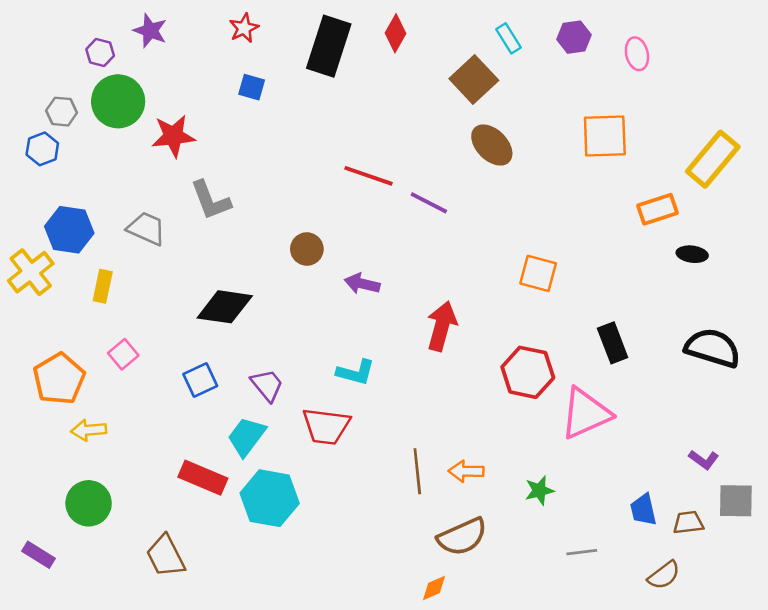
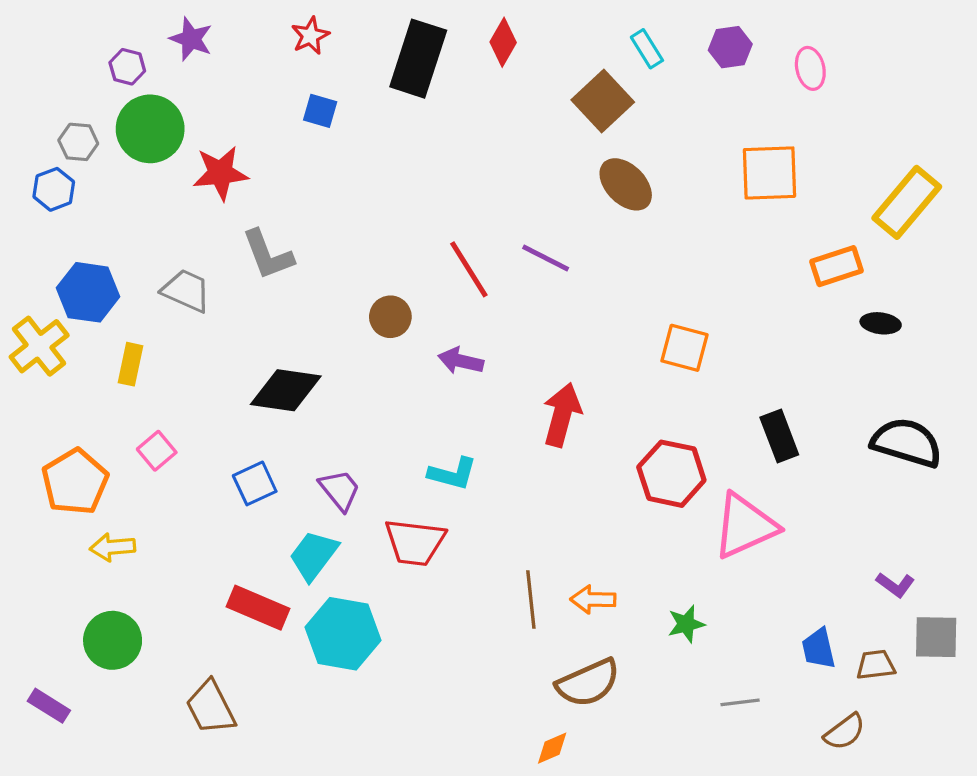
red line: (369, 176) -> (469, 269), moved, turned 39

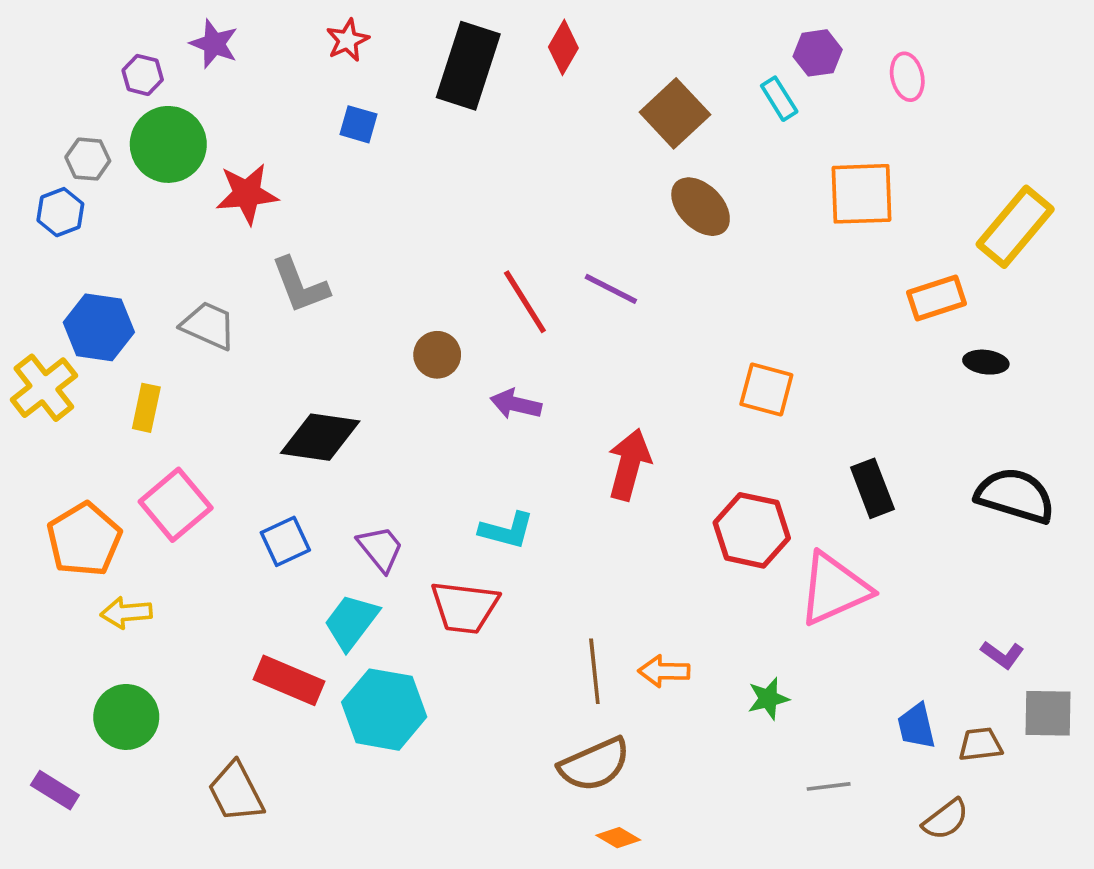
cyan rectangle: (647, 49) -> (779, 99), moved
pink square: (157, 451) -> (176, 505), size x1.6
brown semicircle: (588, 683) -> (594, 764), moved
orange diamond: (552, 748) -> (618, 838), turned 54

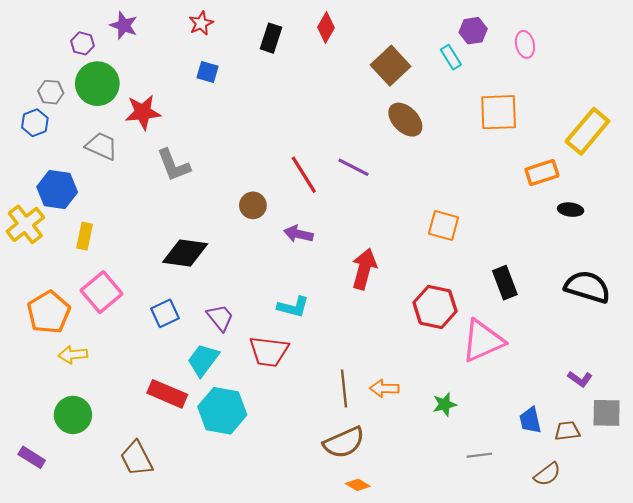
black rectangle: (468, 66) -> (271, 38), size x0.6
gray trapezoid: (209, 326) -> (102, 146), moved

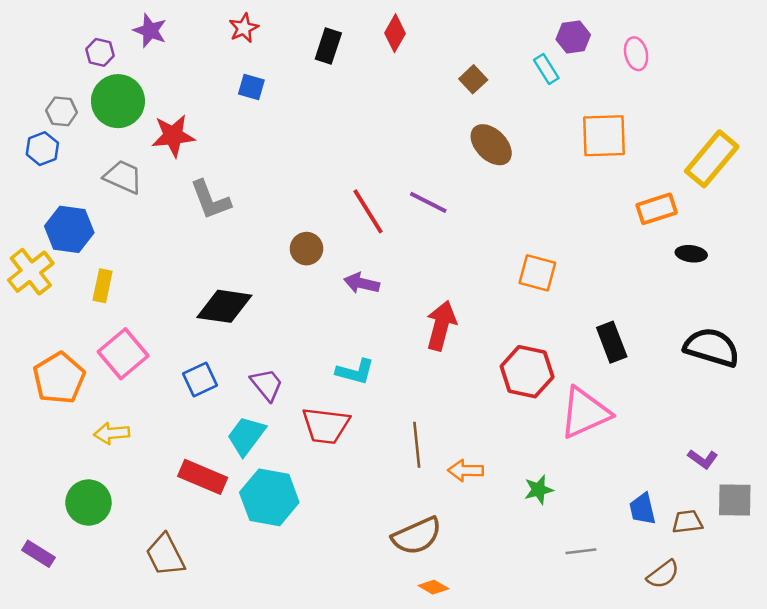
brown square: (391, 66) -> (473, 79), size x0.6
yellow arrow: (73, 355) -> (112, 433), moved
brown line: (344, 388) -> (417, 445), moved

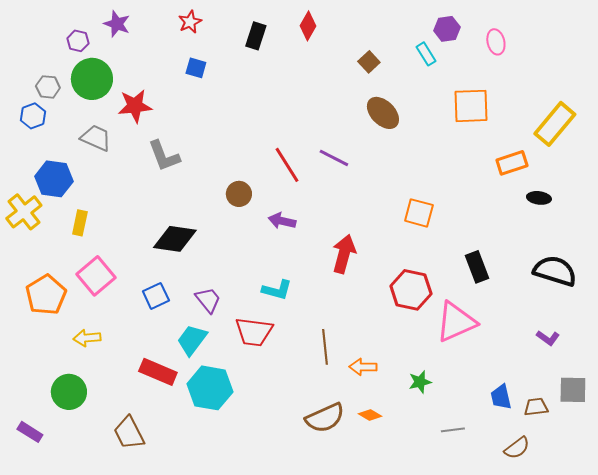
purple L-shape: (703, 459) -> (548, 338), moved
orange diamond: (433, 587) -> (370, 415), moved

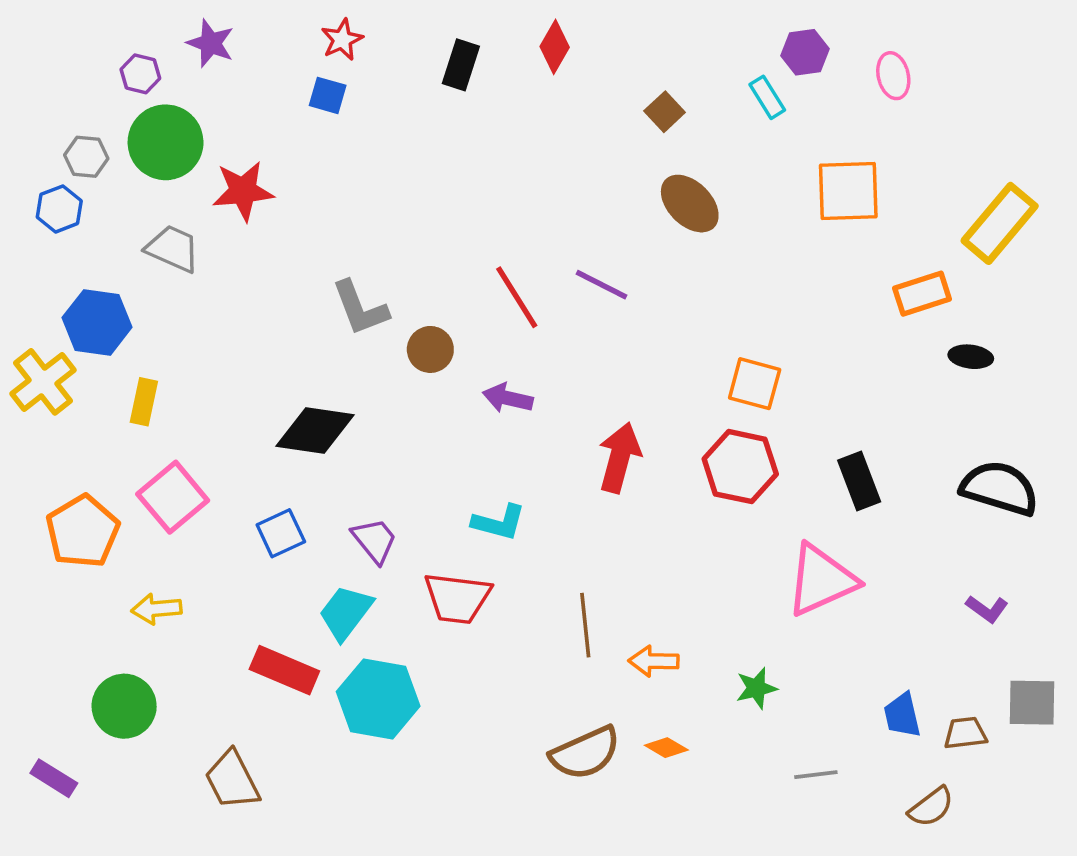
blue square: (196, 68) -> (328, 95), moved
gray L-shape: (164, 156) -> (360, 308), moved
red hexagon: (411, 290) -> (740, 467), moved

